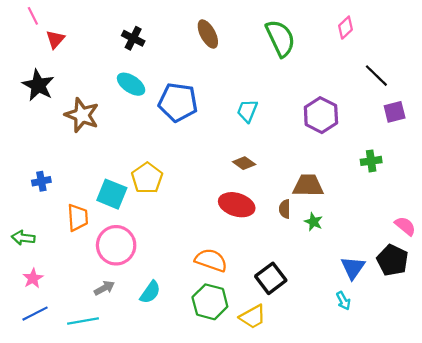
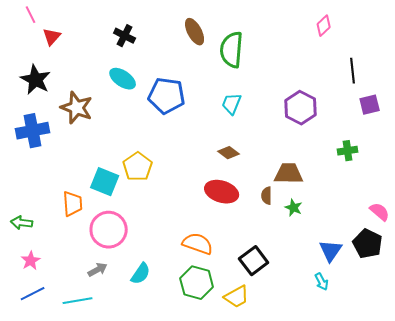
green semicircle: (280, 38) -> (232, 50), moved, turned -150
black line: (376, 76) -> (353, 71), turned 40
blue cross: (41, 181) -> (33, 131), moved, size x1.8

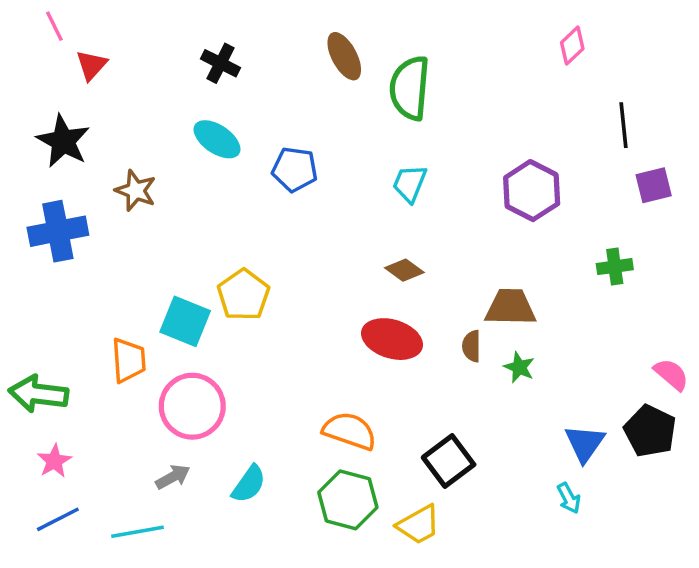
blue pentagon: (167, 96) -> (295, 169), size x0.7
brown star: (77, 108) -> (136, 191), size x0.7
green arrow: (22, 223) -> (38, 394), size x1.5

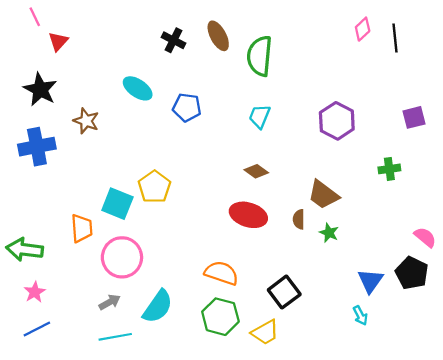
black cross: (221, 63) -> (173, 40), moved
black line: (624, 125) -> (395, 38), moved
brown trapezoid: (510, 307) -> (323, 195), turned -144
cyan semicircle: (249, 484) -> (158, 307), size x1.4
cyan line: (137, 532) -> (115, 337), moved

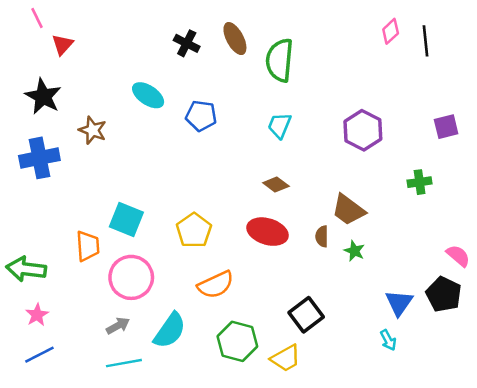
yellow pentagon: (154, 187) -> (194, 230), moved
orange semicircle: (222, 273) -> (216, 285), moved, turned 136

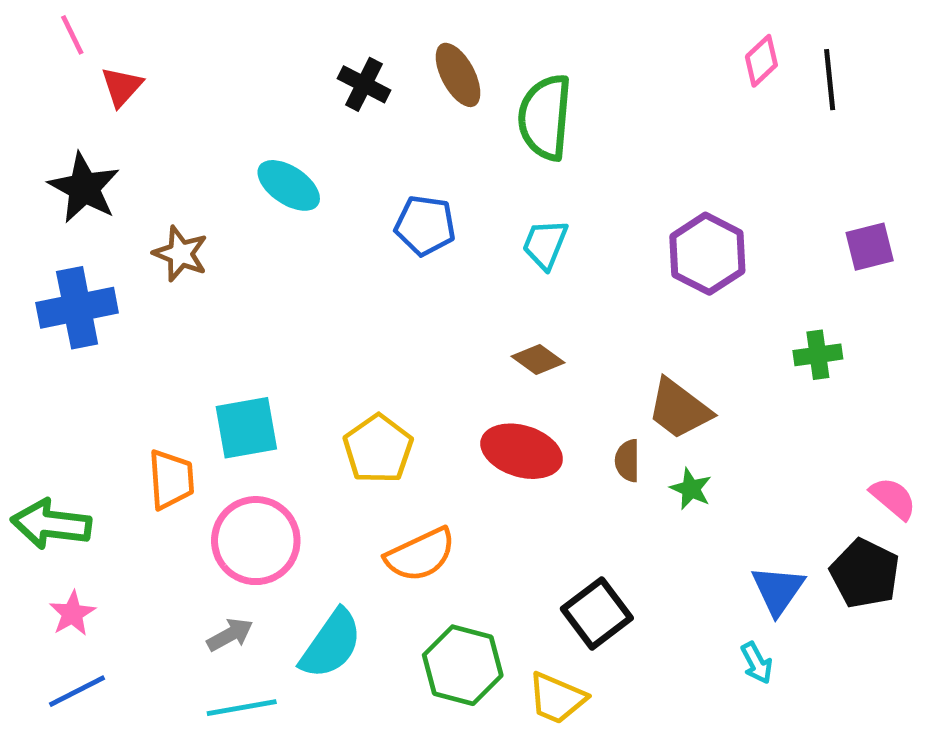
blue pentagon: (201, 116) -> (425, 225), moved
cyan square: (126, 219) -> (246, 428), turned -32
yellow trapezoid: (286, 358) -> (557, 698), turned 52

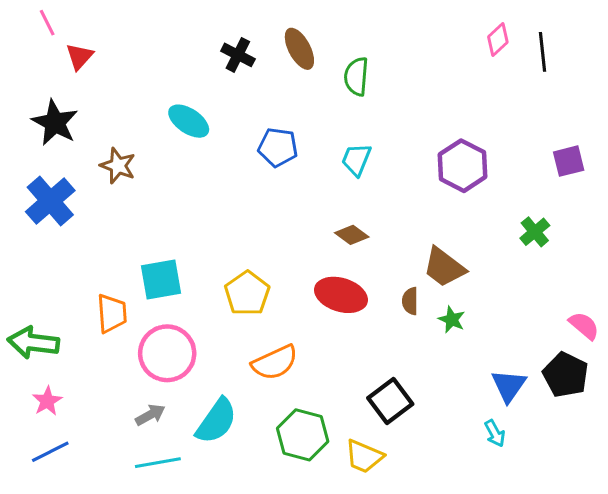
green semicircle: (545, 117) -> (356, 76), size x0.7
blue cross: (77, 308) -> (50, 201), turned -30
green cross: (818, 355) -> (535, 232), turned -32

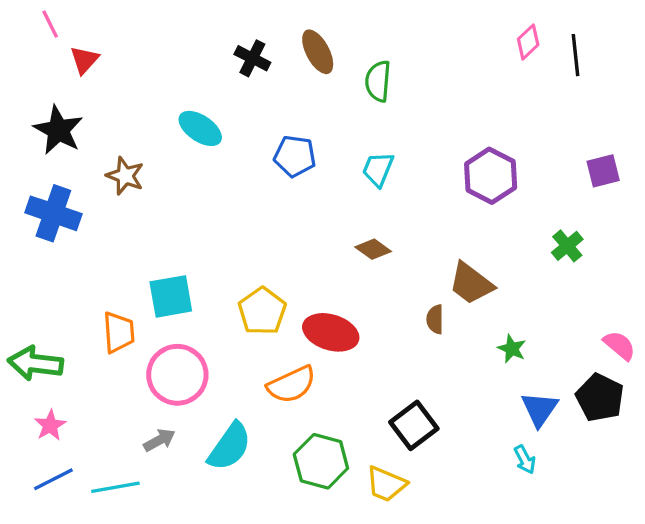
blue cross: (50, 201) -> (53, 213), turned -30
red ellipse: (341, 295) -> (331, 332), moved
green star: (452, 319) -> (512, 349), moved
cyan line: (158, 463) -> (115, 487), moved

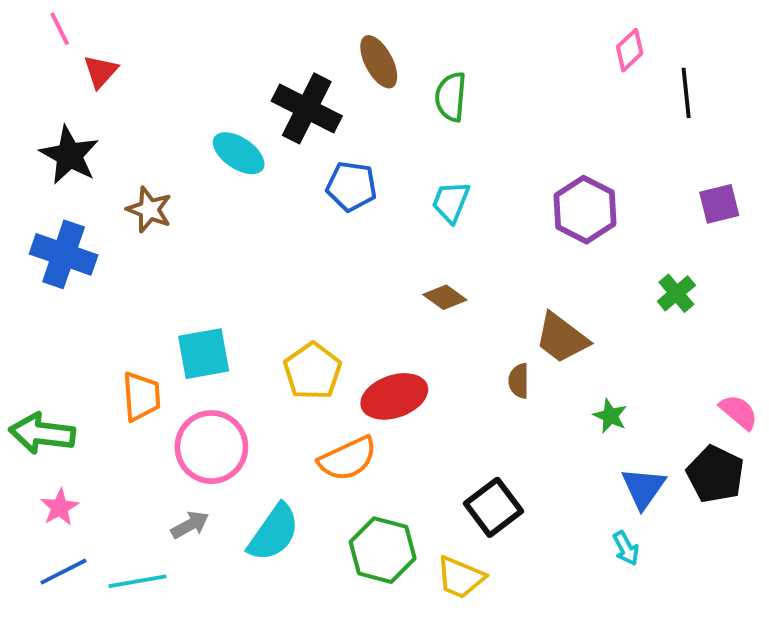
black line: (575, 55) -> (686, 93), moved
black cross: (252, 58) -> (307, 108), moved, size x1.6
red ellipse: (331, 332) -> (394, 396), turned -36

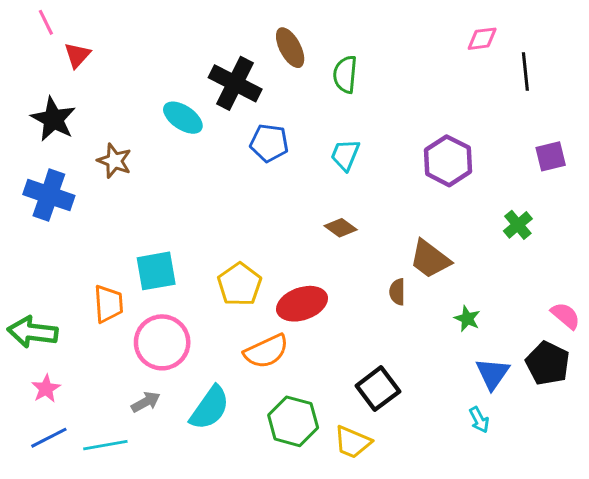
pink diamond: (630, 50) -> (482, 39), turned 36

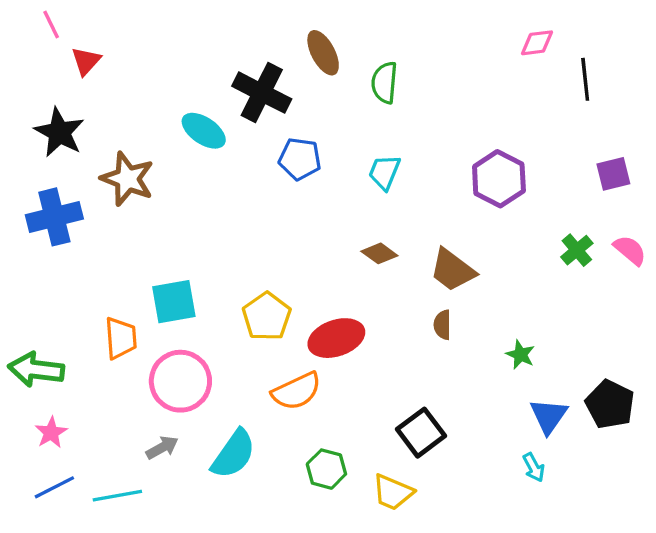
brown star: (114, 161) -> (127, 179), size x1.4
blue cross: (49, 195) -> (54, 217), turned -33
brown trapezoid: (430, 259) -> (452, 270), moved
pink semicircle: (566, 316) -> (630, 250), moved
green hexagon: (293, 421) -> (326, 469), size x0.7

